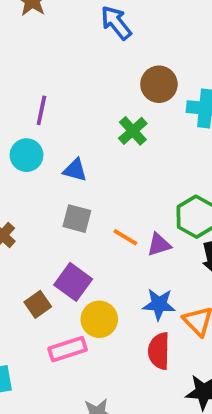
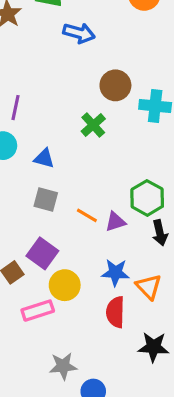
blue arrow: (116, 23) -> (79, 33), turned 144

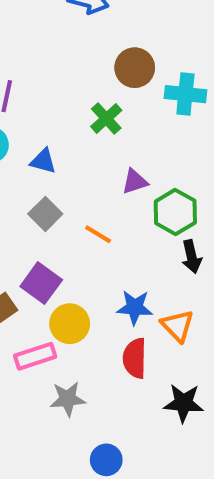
gray square: (46, 200) -> (45, 214), turned 30
purple triangle: (115, 222) -> (135, 181), moved
gray star: (63, 366) -> (68, 399), moved

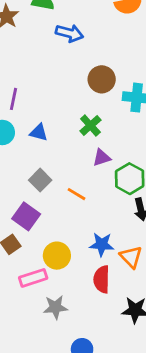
green cross: (106, 118) -> (90, 125), moved
blue triangle: (43, 161) -> (39, 132), moved
purple square: (41, 283) -> (26, 216), moved

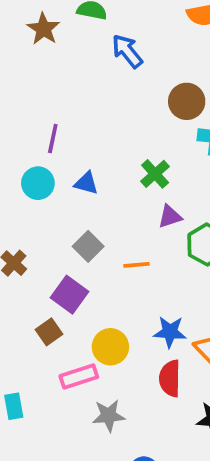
blue arrow: (69, 33) -> (127, 51), turned -144
brown circle: (102, 79) -> (187, 101), moved
orange line: (76, 194) -> (136, 265), turned -36

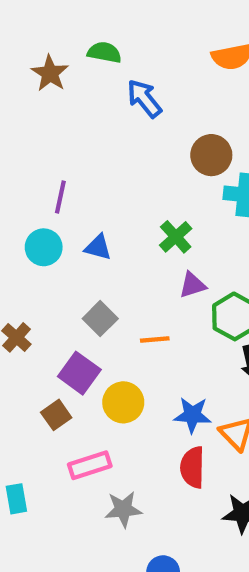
yellow circle: (110, 347) -> (123, 402), moved

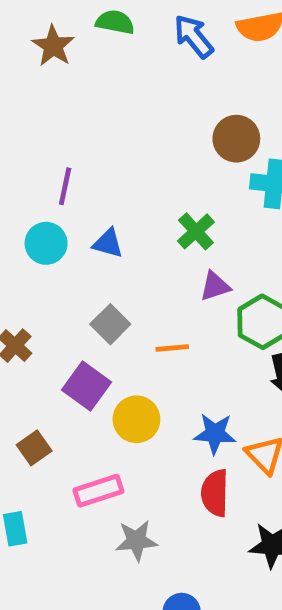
blue arrow: (144, 98) -> (194, 36), moved
brown square: (56, 415) -> (34, 448), moved

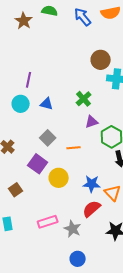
pink rectangle: (98, 491) -> (48, 222), moved
red semicircle: (215, 493) -> (92, 209), turned 48
gray star: (136, 541) -> (73, 229), moved, turned 30

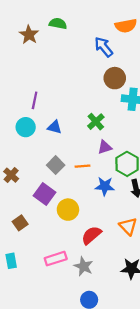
blue arrow: (83, 17) -> (104, 47), moved
orange line: (74, 148) -> (82, 166), moved
blue star: (92, 184) -> (105, 186), moved
red semicircle: (92, 209) -> (91, 235), moved

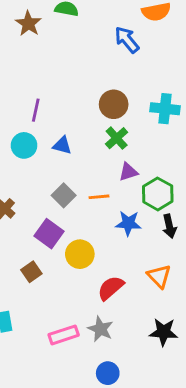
brown circle: (115, 78) -> (114, 104), moved
brown square: (20, 223) -> (31, 272), moved
pink rectangle: (56, 259) -> (64, 335), moved

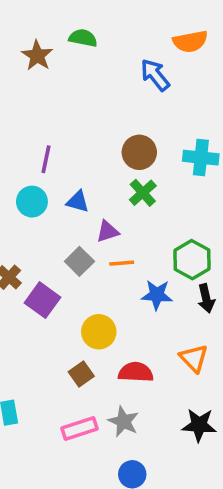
purple triangle: (128, 172) -> (108, 231), moved
purple square: (49, 234) -> (42, 300), moved
brown square: (31, 272) -> (81, 374), moved
red semicircle: (111, 288) -> (136, 372), turned 44

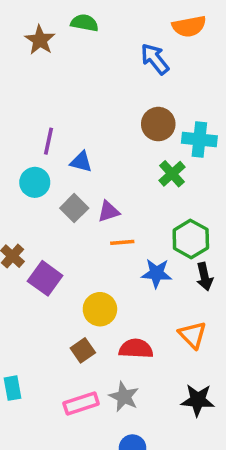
brown circle: (139, 152) -> (158, 124), moved
green cross: (143, 193) -> (172, 174), moved
blue triangle: (78, 202) -> (81, 162), moved
gray square: (79, 261) -> (74, 208), moved

